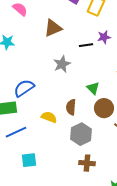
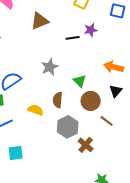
gray star: (62, 64) -> (50, 67), moved
brown cross: (87, 163) -> (86, 145), moved, turned 35

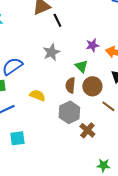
purple star: (91, 30) -> (92, 45), moved
black line: (73, 38) -> (57, 20), moved, turned 72
brown semicircle: (58, 100) -> (70, 85), moved

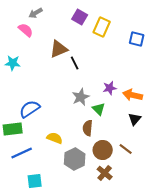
gray star: (51, 52) -> (81, 97), moved
brown circle: (92, 86) -> (103, 150), moved
gray hexagon: (69, 112) -> (75, 159), moved

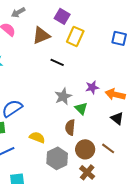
yellow rectangle: (102, 27) -> (75, 36), moved
brown triangle: (59, 49) -> (41, 35), moved
black line: (75, 63) -> (57, 62), turned -40
black triangle: (135, 119) -> (117, 118), turned -32

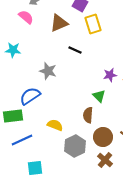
yellow rectangle: (75, 36) -> (93, 24), turned -42
gray star: (63, 96) -> (48, 71), moved, turned -30

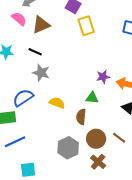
brown triangle: (59, 23) -> (41, 25), moved
black line: (75, 50) -> (35, 52), moved
green triangle: (99, 96) -> (92, 98), turned -40
yellow semicircle: (55, 125) -> (57, 103), moved

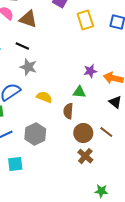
brown triangle: (41, 25) -> (28, 19), turned 42
yellow rectangle: (86, 26) -> (85, 20), moved
gray hexagon: (68, 148) -> (35, 134), moved

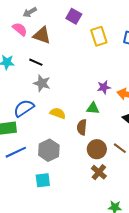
cyan square: (15, 164) -> (43, 180), moved

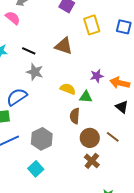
brown triangle: (42, 35) -> (64, 46), moved
yellow semicircle: (58, 113) -> (68, 89), moved
cyan square: (43, 180) -> (36, 169), turned -35

